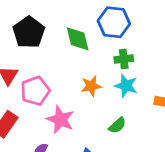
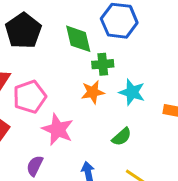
green cross: (124, 59) -> (103, 64), moved

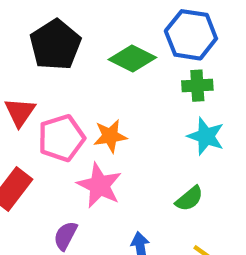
green diamond: (78, 39) -> (132, 59), turned -52
green cross: (103, 64) -> (197, 86), moved
orange star: (93, 92) -> (110, 136), moved

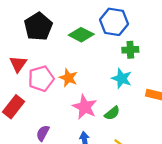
green cross: (197, 86) -> (130, 50), moved
orange star: (110, 136) -> (68, 78), turned 30
pink star: (99, 185) -> (85, 107), moved

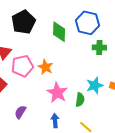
green diamond: (81, 35) -> (59, 32), turned 60
cyan star: (122, 78) -> (95, 85), moved, turned 30
green semicircle: (112, 113) -> (80, 100), turned -48

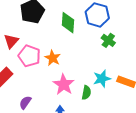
green cross: (99, 48) -> (108, 40), turned 32
pink pentagon: (22, 66) -> (29, 56), turned 30

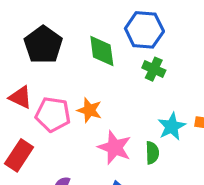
green cross: (108, 40) -> (154, 69), moved
red triangle: (11, 41) -> (20, 97), turned -35

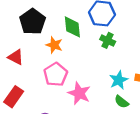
orange star: (89, 110) -> (54, 45), moved
pink pentagon: (53, 114) -> (56, 74), moved, turned 30
green semicircle: (152, 153) -> (122, 102), moved, turned 128

